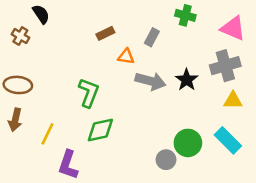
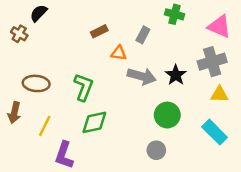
black semicircle: (41, 14) -> (39, 13), turned -102
brown ellipse: (18, 85) -> (36, 83), moved
green circle: (188, 143) -> (167, 115), moved

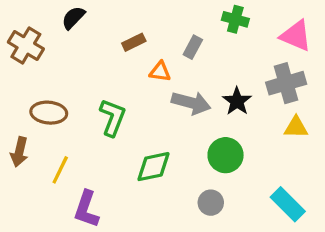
black semicircle: (39, 13) -> (73, 18), moved
brown cross: (19, 34) -> (26, 45), size x1.5
green diamond: (94, 122) -> (153, 167), moved
cyan rectangle: (215, 132) -> (288, 204), moved

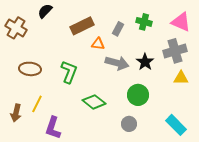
green cross: (235, 19) -> (144, 22), moved
brown rectangle: (134, 42) -> (82, 26), size x1.6
brown arrow: (19, 152) -> (16, 113), moved
green diamond: (153, 167) -> (94, 102), turned 50

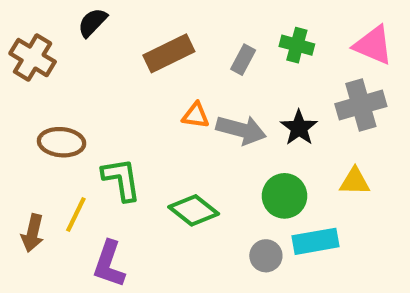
orange triangle: (98, 44) -> (196, 115), moved
green L-shape: (69, 72) -> (121, 179), moved, turned -30
yellow triangle: (181, 78) -> (355, 181), moved
cyan rectangle: (176, 125) -> (315, 241), moved, turned -55

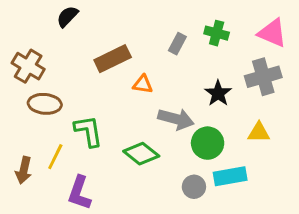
brown rectangle: (169, 53) -> (113, 59), moved
brown cross: (33, 58) -> (28, 66), moved
gray arrow: (241, 130) -> (176, 119), moved

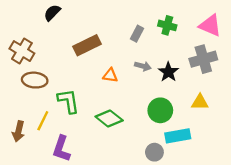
orange triangle: (143, 84) -> (110, 75), moved
gray arrow: (176, 119) -> (143, 66), moved, size x0.6
gray circle: (194, 187) -> (154, 152), moved

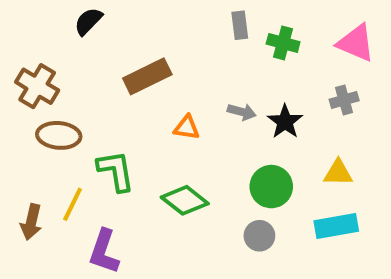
gray rectangle: (137, 34) -> (240, 25), moved, turned -35
gray cross: (203, 59) -> (344, 100), size x0.6
cyan rectangle: (178, 136) -> (336, 226), moved
gray circle: (154, 152) -> (259, 236), moved

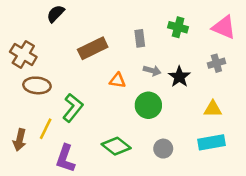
gray rectangle: (240, 25) -> (140, 38), moved
green L-shape: (116, 171) -> (73, 108), turned 48
green circle: (271, 187) -> (148, 105), moved
green diamond: (185, 200) -> (116, 146), moved

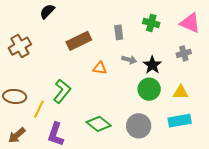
brown cross: (23, 54) -> (20, 46), turned 30
brown ellipse: (37, 85) -> (15, 96), moved
green circle: (148, 105) -> (149, 89), moved
brown arrow: (20, 140) -> (17, 135), moved, turned 36
gray circle: (163, 149) -> (139, 126), size x1.5

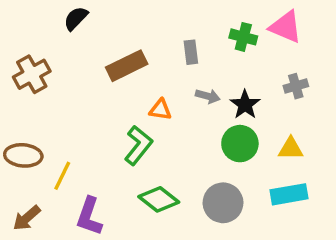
pink triangle: (190, 23) -> (286, 27), moved
green L-shape: (62, 91) -> (138, 145), moved

